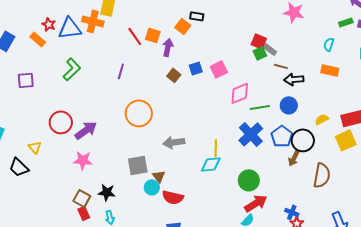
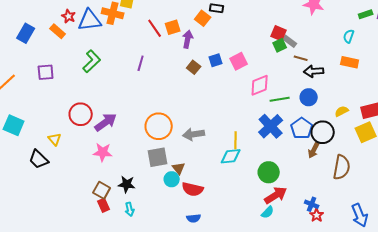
orange square: (153, 35) -> (173, 27), turned -35
orange circle: (139, 113) -> (159, 126), moved

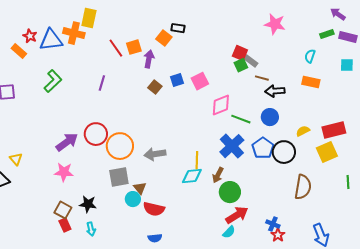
green line: (280, 99) -> (241, 119), turned 30
red circle: (81, 114) -> (96, 134), moved
brown arrow: (314, 150) -> (218, 175), moved

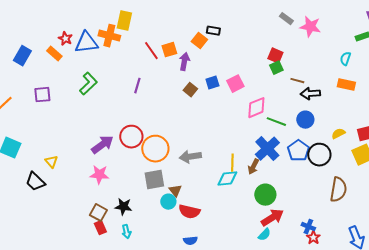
gray rectangle: (251, 61) -> (286, 19), moved
brown arrow: (218, 175) -> (253, 167), moved

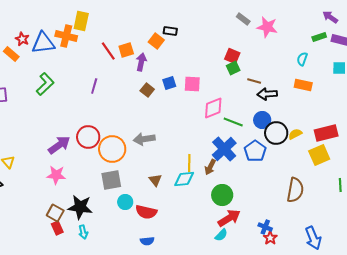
pink square: (235, 84) -> (192, 84), turned 30
black circle: (319, 155) -> (276, 133), moved
gray arrow: (190, 157) -> (144, 139), moved
brown triangle: (175, 191) -> (155, 180), moved
black star: (123, 207) -> (80, 207), size x1.4

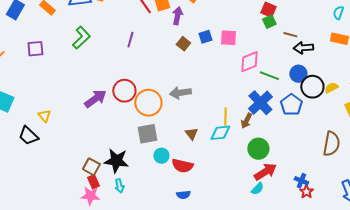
pink star: (56, 175) -> (90, 196), moved

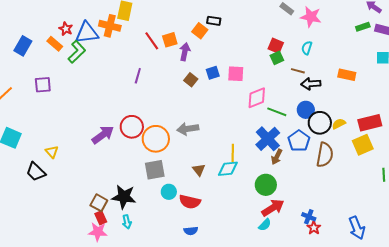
cyan semicircle: (338, 13) -> (307, 48), moved
green L-shape: (81, 38) -> (77, 52), moved
brown arrow: (246, 121) -> (277, 157), moved
brown semicircle: (331, 144) -> (325, 155), moved

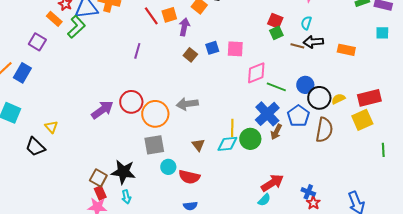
blue rectangle: (23, 46) -> (22, 73), moved
black arrow: (311, 84) -> (313, 42), moved
purple square: (43, 85) -> (37, 42), moved, turned 36
green circle: (266, 185) -> (250, 139), moved

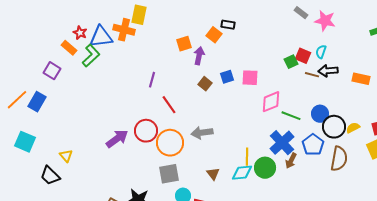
red line: (151, 16) -> (169, 105), moved
red square: (275, 21) -> (303, 56), moved

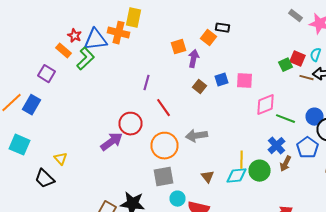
red circle: (146, 131) -> (130, 124), moved
blue cross: (282, 143) -> (276, 146), size x0.7

